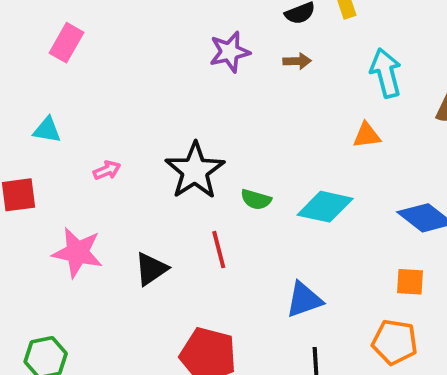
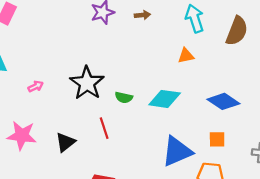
blue triangle: (304, 300) -> (177, 151), moved, size x1.4

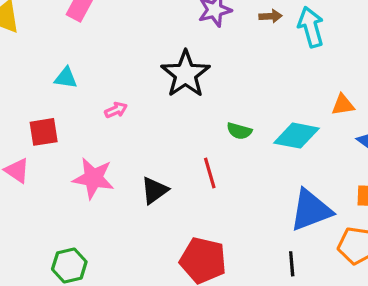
cyan arrow: (195, 18) -> (311, 27), moved
orange triangle: (186, 56) -> (343, 105), moved
black star: (87, 83) -> (185, 74), moved

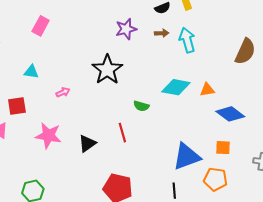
cyan diamond: (297, 136) -> (176, 87), moved

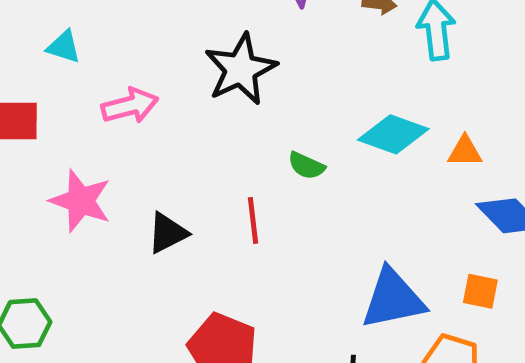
pink arrow: (63, 92) -> (130, 106), size x1.6

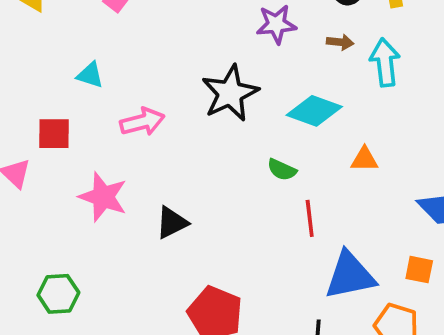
cyan diamond: (393, 134) -> (314, 111), moved
orange triangle: (465, 151) -> (364, 159), moved
red line: (253, 220) -> (310, 218), moved

